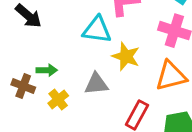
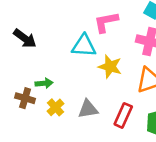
gray triangle: (96, 84) -> (88, 109), moved

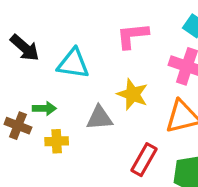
cyan triangle: (84, 46) -> (73, 64), moved
yellow cross: (56, 107) -> (57, 141), turned 35
gray triangle: (88, 109) -> (99, 118), moved

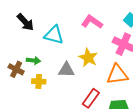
pink L-shape: (132, 36) -> (92, 22), turned 35

